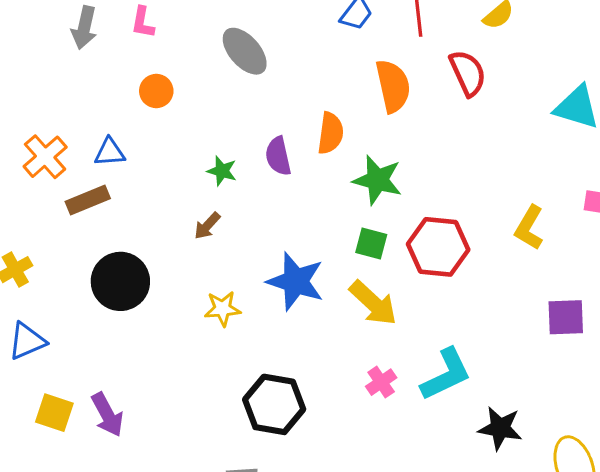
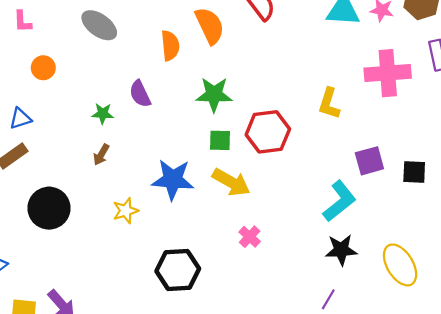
orange semicircle: (330, 133) -> (170, 46), moved
cyan L-shape: (446, 374) -> (339, 201), moved

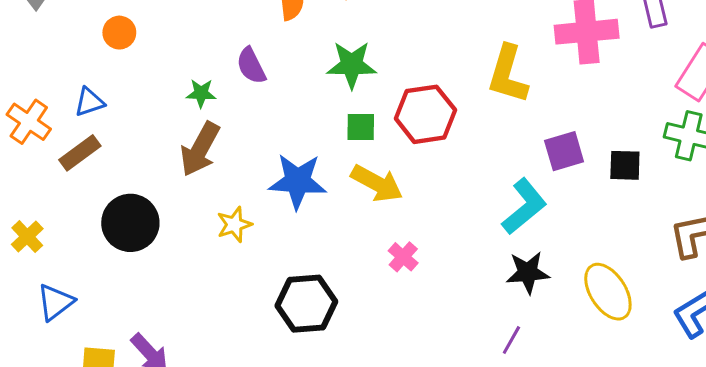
yellow L-shape: (329, 103) -> (508, 74), size x1.4
brown arrow: (101, 155) -> (200, 149), size x1.8

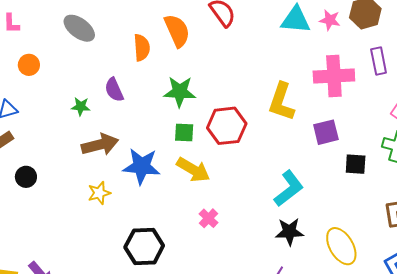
brown arrow: (200, 149) -> (100, 145), moved, turned -135
purple square: (564, 151) -> (326, 132), moved
black circle: (130, 223) -> (26, 177), moved, size x0.6

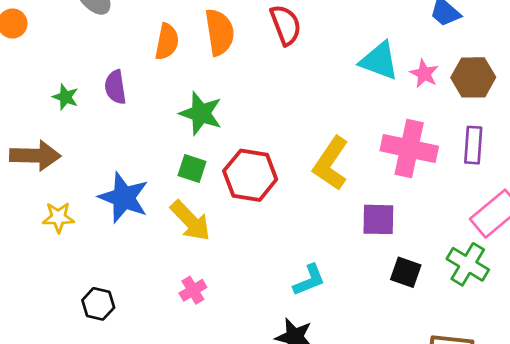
brown arrow: (100, 145) -> (35, 156), moved
cyan L-shape: (289, 188) -> (309, 280), size x0.7
black hexagon: (144, 246) -> (98, 304), size x0.6

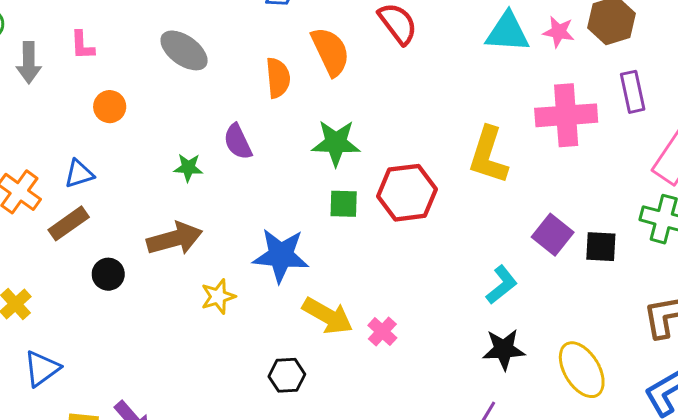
purple square: (378, 219) -> (553, 235), moved, turned -36
yellow arrow: (190, 221) -> (328, 316), moved

